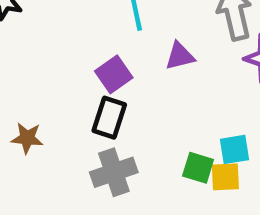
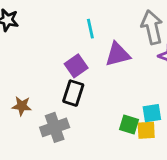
purple triangle: (180, 56) -> (118, 54), size x1.4
gray cross: (114, 172) -> (55, 127), moved

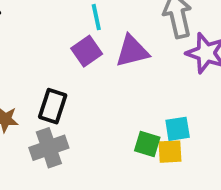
purple square: (76, 66) -> (87, 51), moved
black rectangle: (73, 93) -> (53, 106), moved

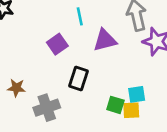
purple square: (87, 51) -> (57, 44), moved
black rectangle: (53, 106) -> (78, 79), moved

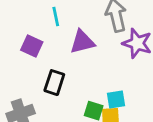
purple square: (57, 44) -> (32, 46), turned -30

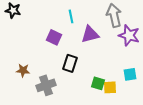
cyan square: (116, 99) -> (130, 74), moved

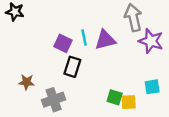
cyan line: (71, 16) -> (84, 37), moved
black rectangle: (70, 63) -> (72, 67), moved

